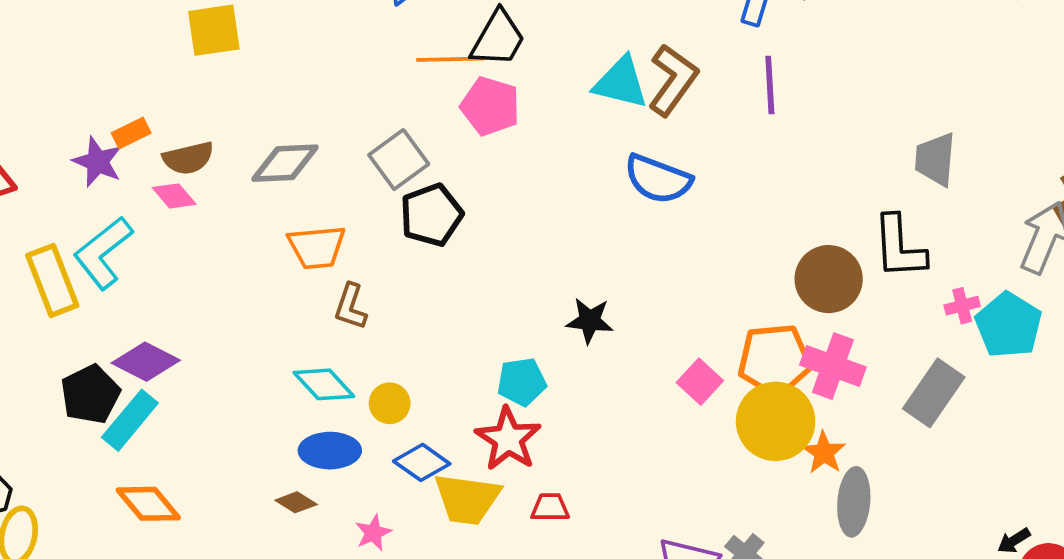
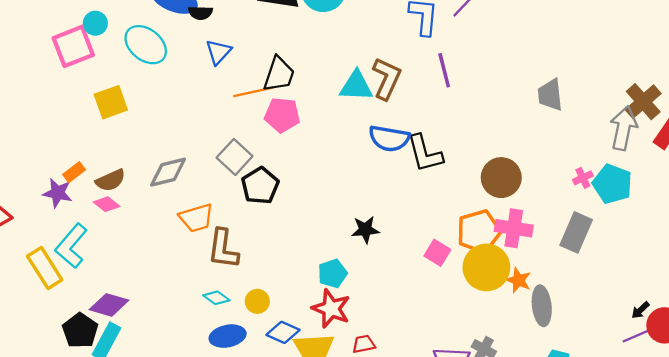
black L-shape: (899, 247) -> (425, 153), moved
brown L-shape: (351, 307) -> (223, 249), size x1.5
cyan diamond: (324, 384) -> (216, 298), size x0.7

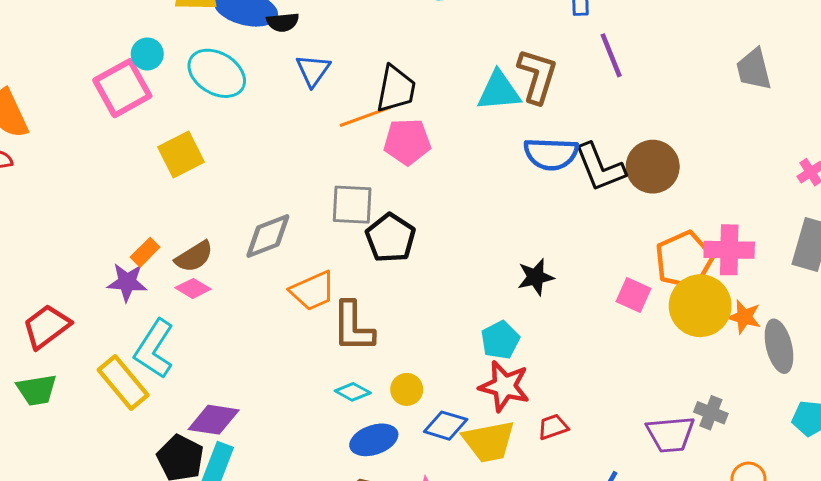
gray square: (235, 157) -> (352, 205), turned -32
brown circle: (501, 178) -> (653, 167), moved

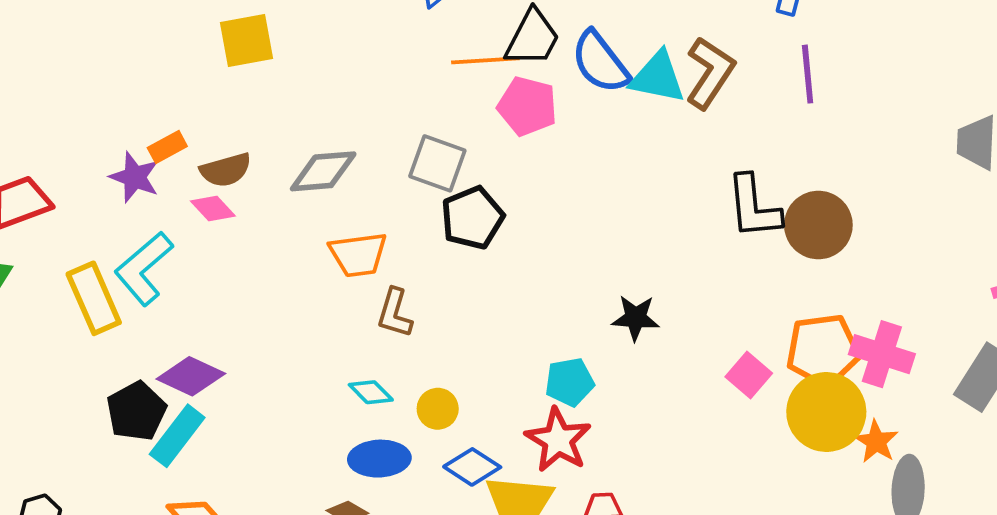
blue semicircle: (551, 154) -> (600, 62), moved, turned 34
brown L-shape: (353, 327) -> (395, 313), size x0.7

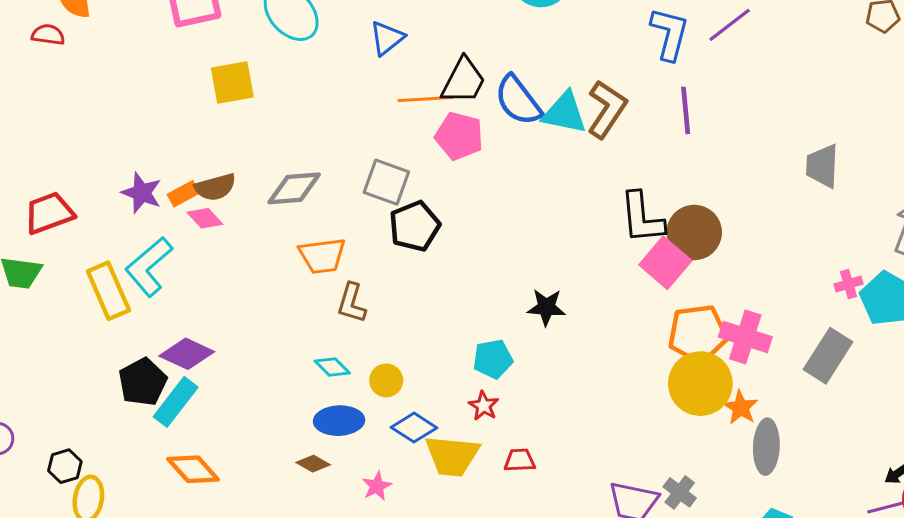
orange rectangle: (167, 147) -> (183, 194), moved
pink square: (749, 375) -> (665, 263), moved, size x1.4
red star: (558, 440) -> (484, 406), size x0.6

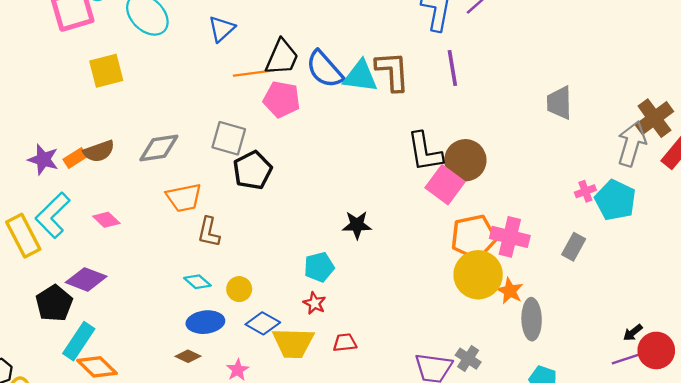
brown L-shape: (607, 109) -> (392, 71), turned -33
pink diamond: (205, 218) -> (106, 220), moved
gray rectangle: (828, 356) -> (574, 247), size x0.7
cyan rectangle: (176, 402) -> (79, 341), moved

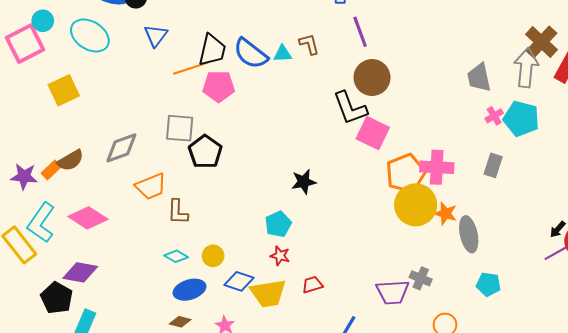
brown L-shape: (392, 71) -> (309, 44), size x0.6
cyan triangle: (360, 76) -> (283, 54), size x0.6
gray trapezoid: (559, 103) -> (479, 78), moved
brown circle: (465, 160) -> (372, 78), moved
pink diamond: (106, 220) -> (88, 218), size x1.6

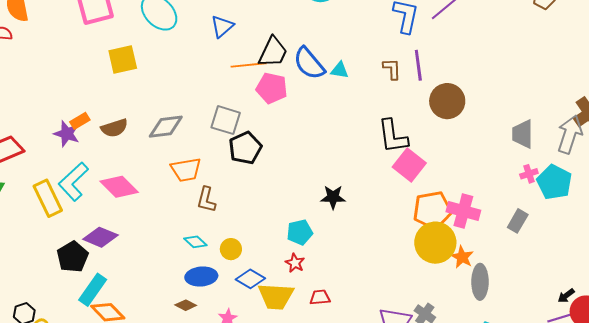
brown L-shape: (309, 44) -> (392, 69), moved
brown circle: (372, 78) -> (447, 101), moved
orange rectangle: (51, 170) -> (80, 121), moved

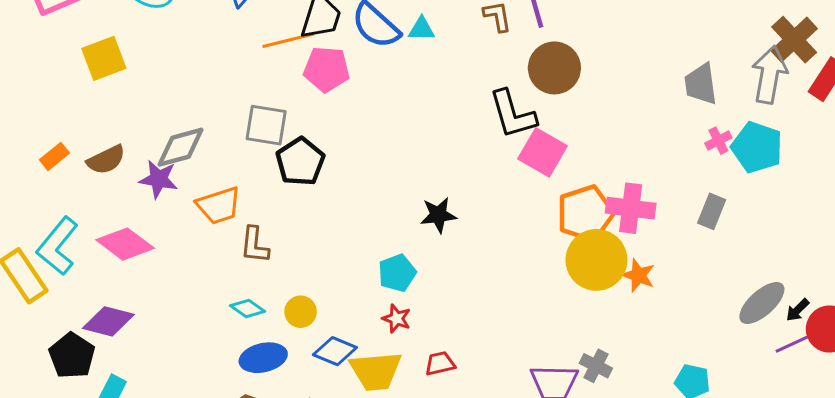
brown circle: (447, 101) -> (554, 68), moved
purple star: (67, 134) -> (159, 179), moved
gray ellipse: (480, 282) -> (762, 303), moved, turned 56

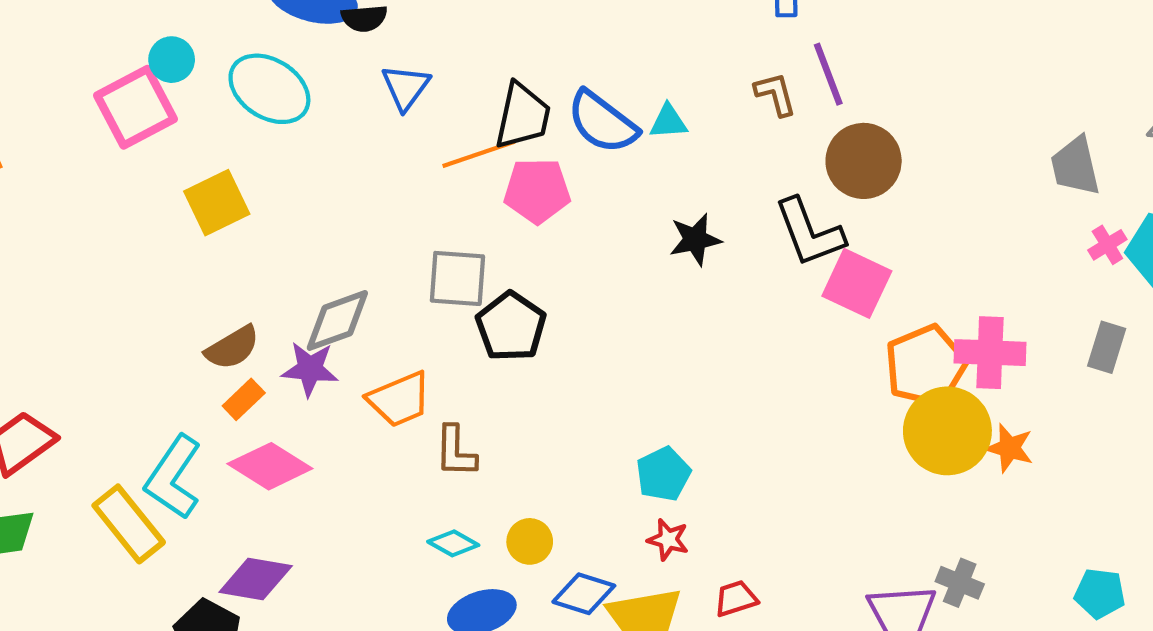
orange rectangle: (54, 156) -> (244, 399), moved
black star: (438, 215) -> (695, 239), moved

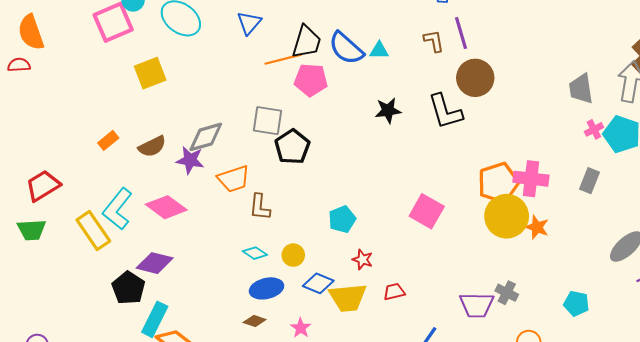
pink square: (857, 283) -> (427, 211), moved
orange rectangle: (244, 399) -> (108, 140), moved
cyan pentagon: (663, 474) -> (342, 219), moved

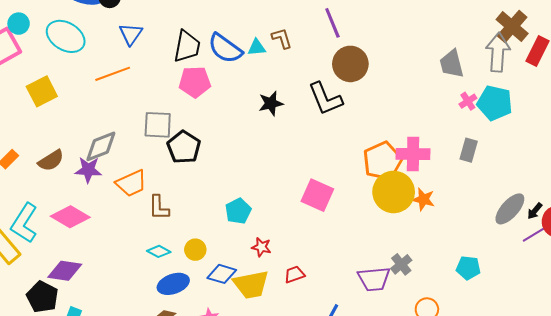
brown L-shape: (434, 41) -> (282, 38), moved
orange line: (283, 59) -> (113, 74), moved
gray cross: (507, 293) -> (401, 264), turned 30

